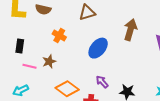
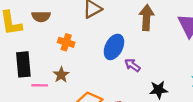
black rectangle: (20, 46) -> (23, 64), size x1.5
purple arrow: (102, 82) -> (132, 65), moved

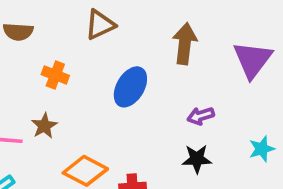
purple arrow: (132, 65) -> (201, 116), moved, turned -56

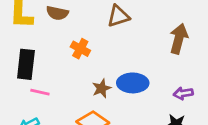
blue ellipse: (130, 87) -> (133, 83), moved, turned 52
brown star: (44, 126) -> (102, 88), moved

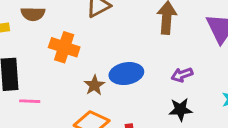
orange cross: (80, 49) -> (64, 47), size x1.4

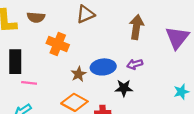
purple arrow: (182, 75) -> (135, 64), moved
black star: (180, 110) -> (124, 88), moved

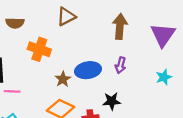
purple arrow: (135, 64) -> (121, 65), turned -56
black star: (124, 88) -> (112, 101), moved
cyan star: (181, 92) -> (164, 77), moved

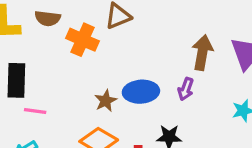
brown arrow: (120, 26) -> (202, 53), moved
orange cross: (39, 49) -> (82, 40), moved

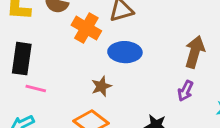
purple arrow: (186, 89) -> (185, 91), moved
blue ellipse: (141, 92) -> (125, 52), moved

